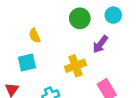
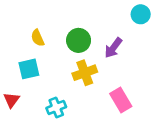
cyan circle: (113, 15) -> (141, 14), moved
green circle: (80, 18) -> (79, 40), moved

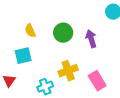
purple arrow: (113, 48) -> (91, 39), turned 126
yellow cross: (85, 73) -> (68, 71), moved

